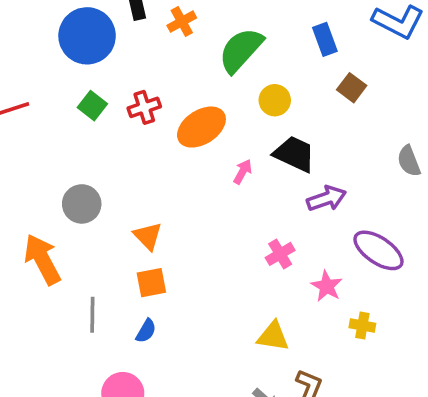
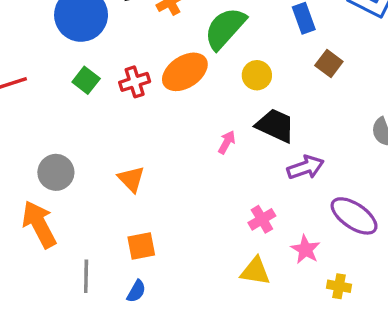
orange ellipse: (201, 127) -> (185, 72), moved
gray circle: (82, 204) -> (56, 172), moved
orange triangle: (148, 236) -> (131, 179), moved
yellow triangle: (273, 336) -> (255, 271), moved

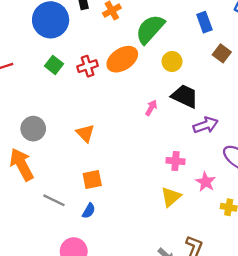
pink cross: (262, 219) -> (175, 161), turned 36
yellow triangle: (255, 271) -> (171, 197), turned -50
gray line: (86, 276) -> (54, 200), turned -65

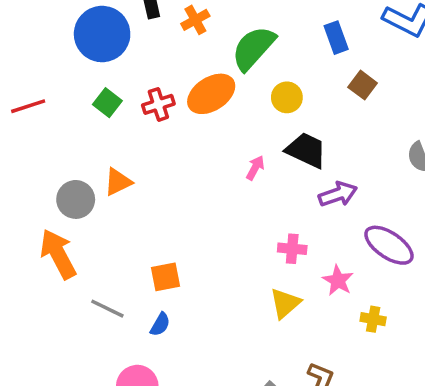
orange triangle: (85, 133) -> (118, 182), moved, turned 48

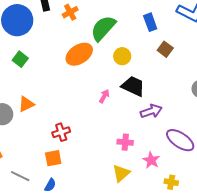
red cross: (158, 104) -> (61, 132), moved

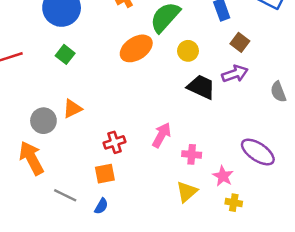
pink arrow: (104, 96) -> (161, 135), moved, size x1.5
purple arrow: (151, 111) -> (235, 74), moved
yellow cross: (171, 182) -> (234, 203), moved

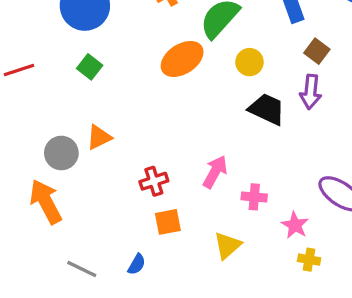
purple arrow: (235, 74) -> (311, 92), turned 115
orange square: (105, 174) -> (168, 222), moved
yellow triangle: (187, 192) -> (228, 246), moved
gray line: (65, 195) -> (82, 269), moved

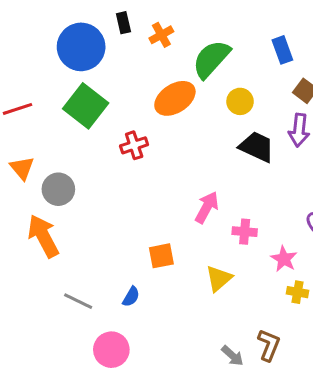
green square: (90, 67) -> (86, 106), size x1.8
orange triangle: (99, 137) -> (22, 168), moved, turned -44
red cross: (154, 181) -> (134, 145), moved

